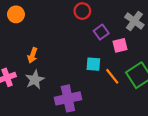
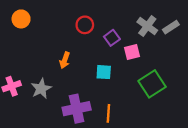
red circle: (82, 11) -> (85, 25), moved
orange arrow: (33, 55) -> (65, 60), moved
orange line: (112, 76) -> (108, 113), moved, turned 42

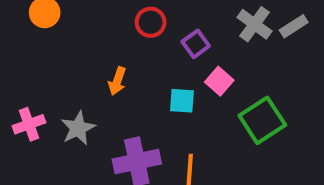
pink square: (132, 52) -> (219, 81), moved, turned -35

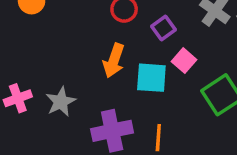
orange arrow: (117, 81) -> (114, 61), moved, size x1.4
cyan square: (182, 101) -> (151, 78), size x1.4

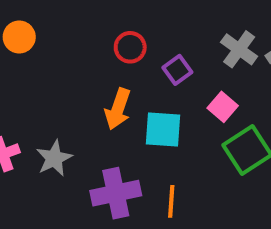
pink square: (184, 61) -> (223, 107), moved

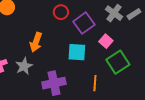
purple square: (177, 70) -> (84, 23), size x1.5
orange arrow: (118, 109) -> (36, 42), moved
orange line: (171, 201) -> (95, 83), moved

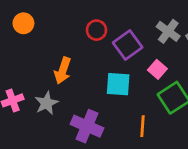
purple cross: (54, 83) -> (87, 126), turned 35

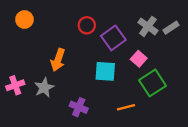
purple cross: (87, 126) -> (79, 107), size x0.7
orange line: (143, 126) -> (126, 107), turned 72

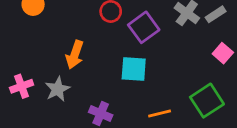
pink square: (139, 59) -> (223, 53), moved
green square: (153, 83) -> (207, 101), moved

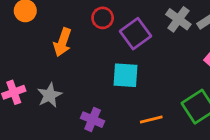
orange arrow: (75, 55) -> (62, 42), moved

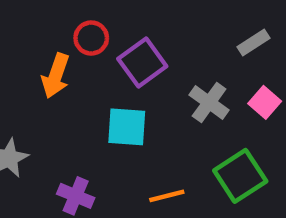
gray cross: (178, 19) -> (209, 102), moved
orange arrow: (62, 42) -> (56, 76), moved

